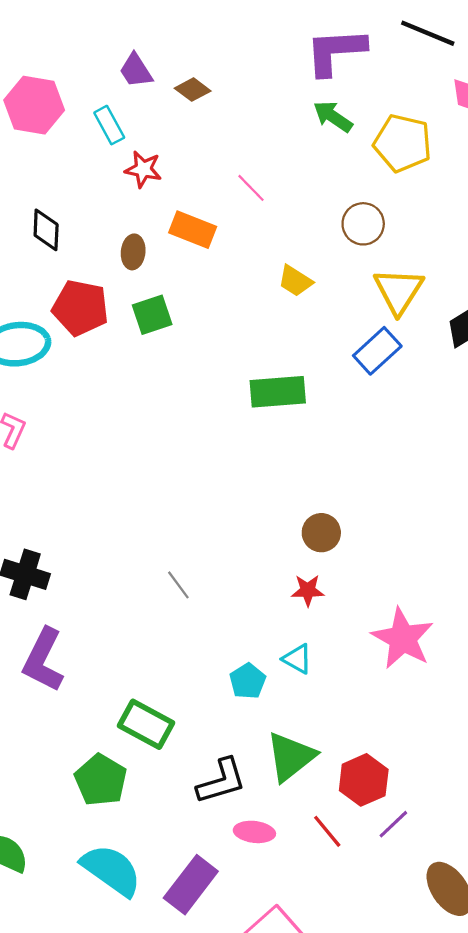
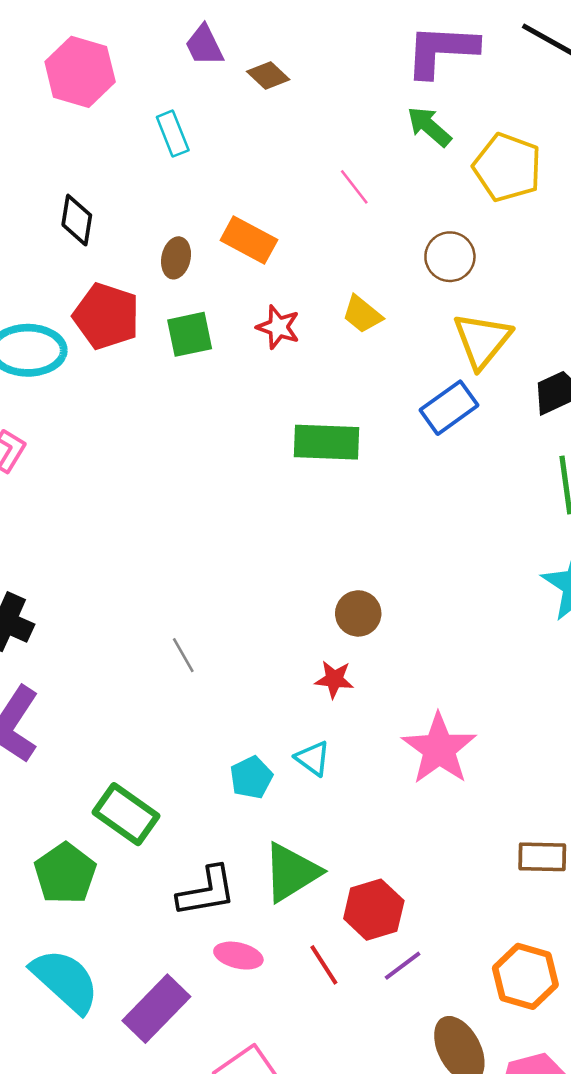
cyan rectangle: (109, 125) -> (173, 134), moved
red star: (143, 169) -> (278, 327), moved
pink line: (251, 188) -> (354, 187), moved

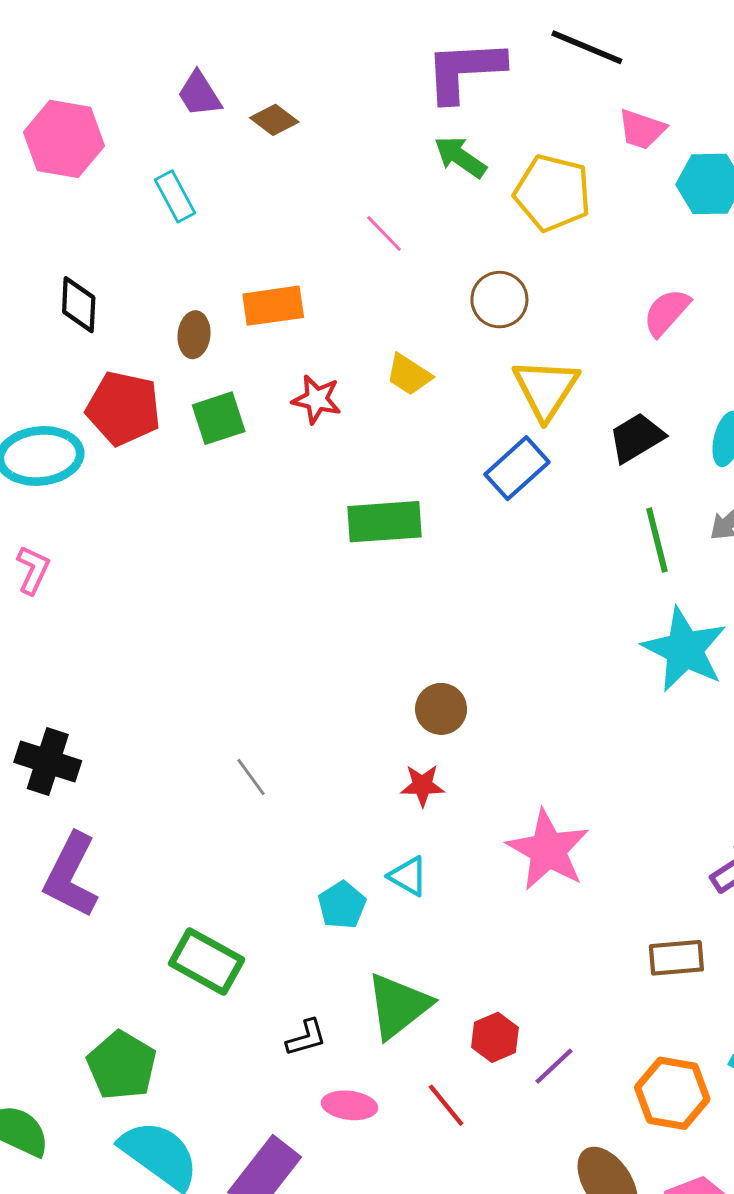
orange rectangle: (249, 240) -> (273, 306), turned -30
green pentagon: (65, 873) -> (122, 1065), moved
black L-shape: (207, 891) -> (306, 1038), size x0.6
red hexagon: (374, 910) -> (495, 1037), size x0.7
purple line: (403, 966) -> (554, 1066), moved

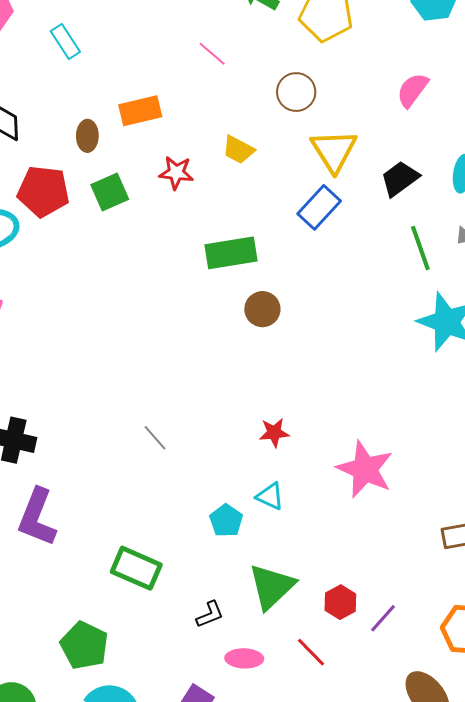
brown circle: (441, 709) -> (262, 309), moved

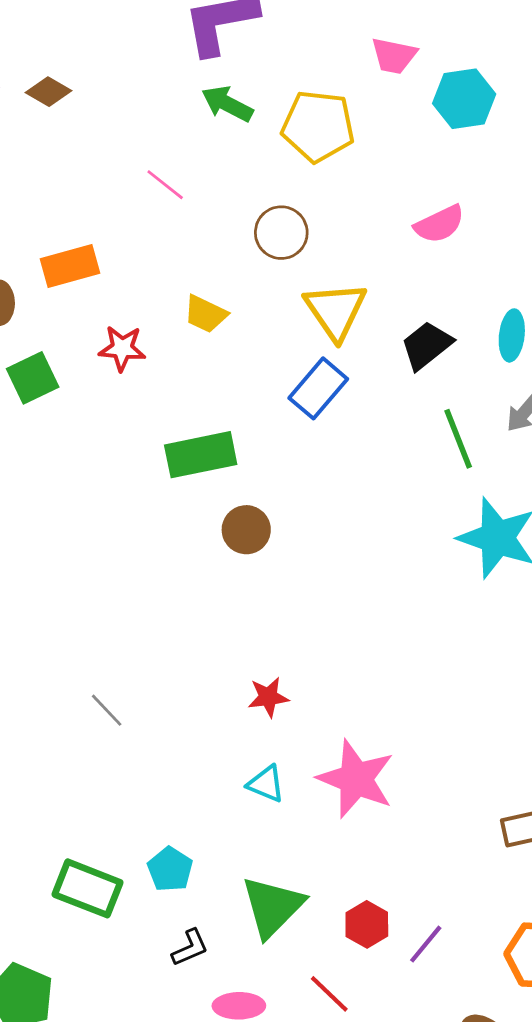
pink semicircle: (412, 90) -> (439, 224), turned -150
pink star: (365, 469) -> (356, 779), moved
cyan pentagon: (226, 520) -> (170, 869), moved

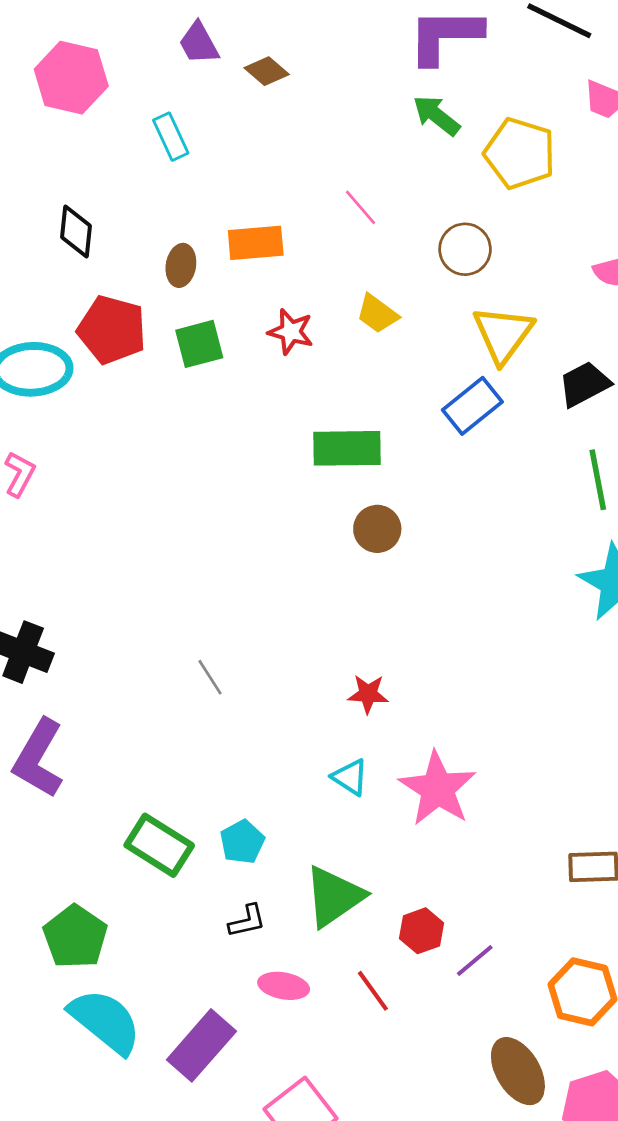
pink line: (165, 185) -> (360, 207), moved

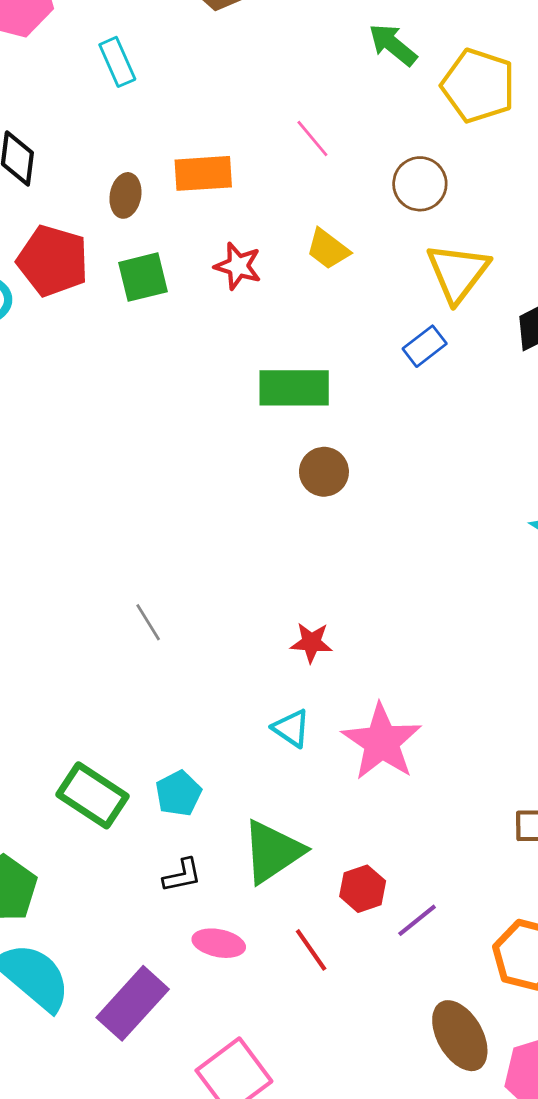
blue rectangle: (472, 406) -> (425, 346), size x0.7

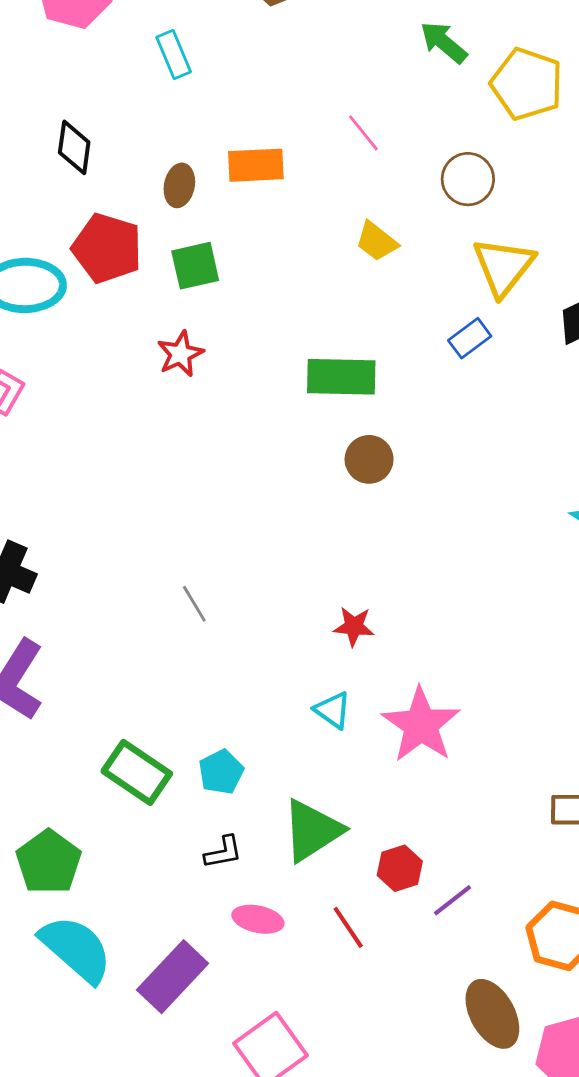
red star: (238, 266) -> (180, 354), moved, turned 30

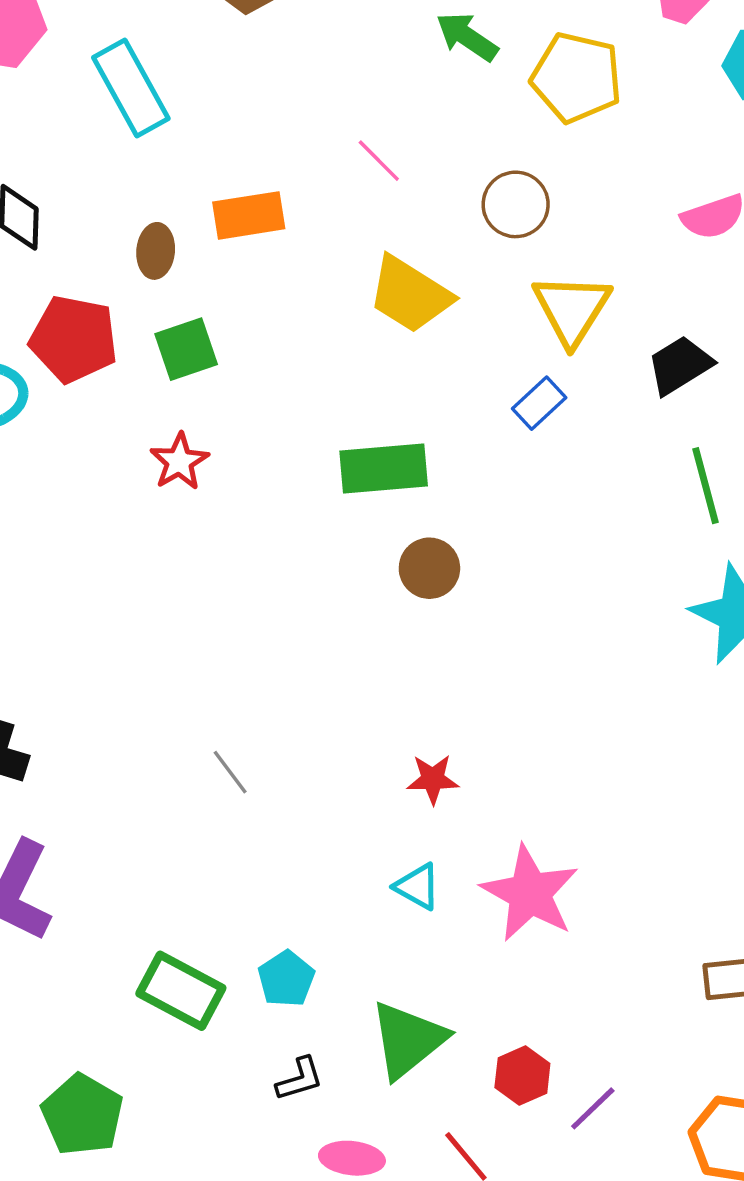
cyan rectangle: (174, 55) -> (131, 88), size x1.6
yellow trapezoid: (377, 241) -> (410, 295), size x1.6

